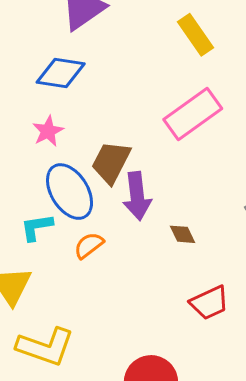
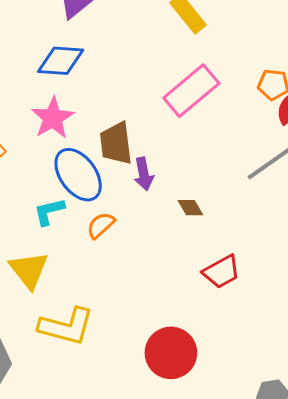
pink star: (48, 131) -> (53, 118), size x1.4
brown trapezoid: (111, 162) -> (116, 143), turned -30
purple arrow: (137, 196) -> (144, 174), size x0.7

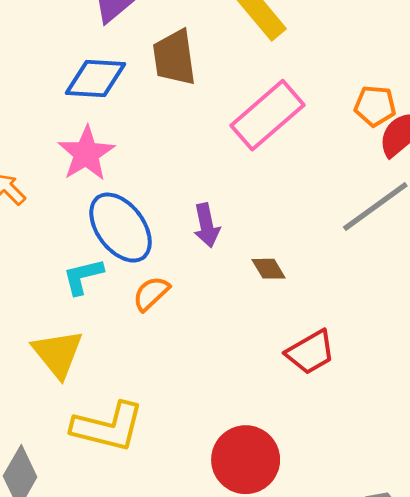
brown trapezoid: (116, 143) -> (174, 58), moved

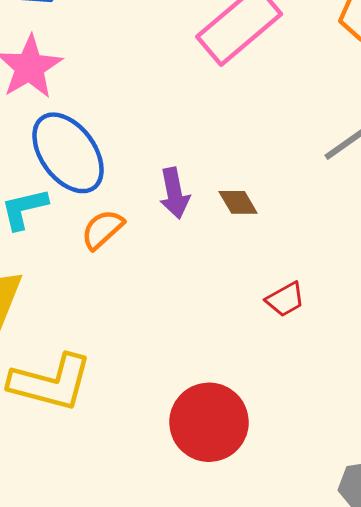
purple arrow: (207, 225) -> (174, 193), moved
red trapezoid: (310, 352) -> (285, 299), size x0.7

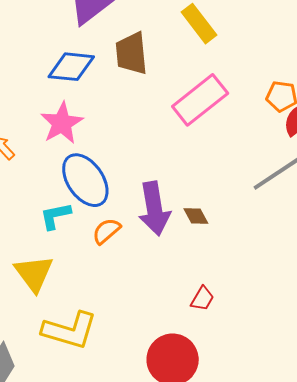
purple arrow: (174, 193) -> (154, 209), size x1.6
red trapezoid: (285, 299) -> (202, 299), moved, turned -32

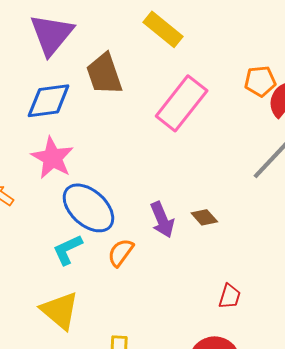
purple arrow: (154, 209) -> (162, 220), size x0.7

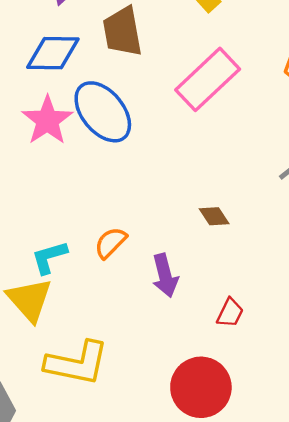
blue ellipse: (88, 208) -> (103, 112), moved
purple arrow: (162, 220) -> (165, 275), moved
cyan L-shape: (68, 250) -> (49, 257), moved

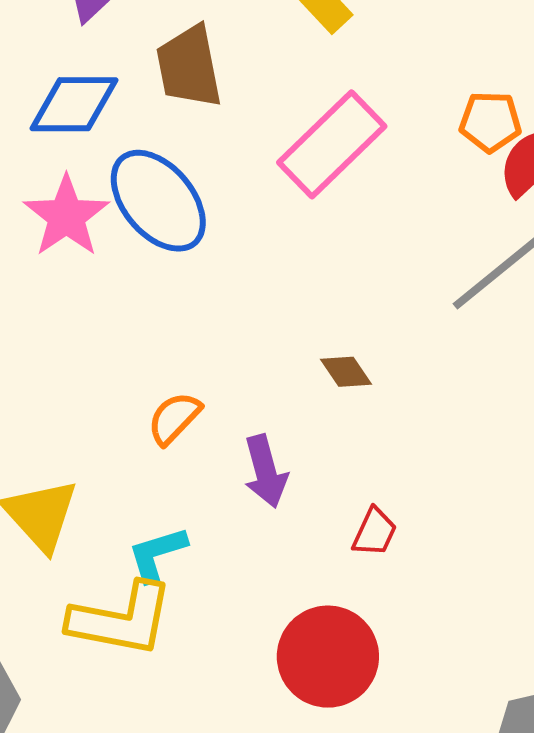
cyan L-shape: (49, 257) -> (157, 554), moved

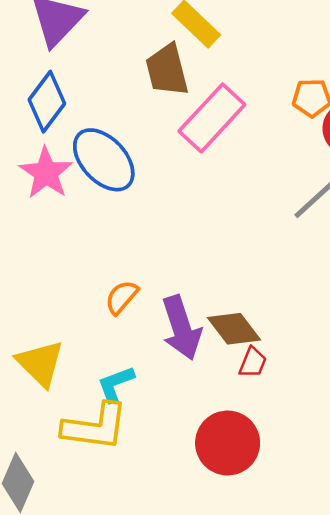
brown trapezoid: (189, 67) -> (167, 70), moved
blue diamond: (74, 104) -> (47, 102), turned -50
brown diamond: (346, 372) -> (234, 329), moved, size x1.6
purple arrow: (265, 471) -> (181, 328), size x1.4

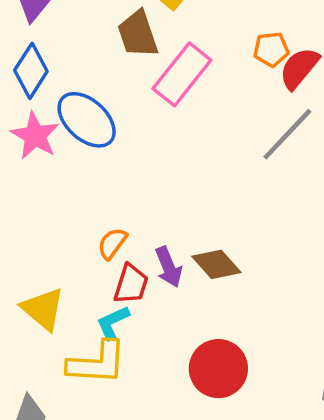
purple arrow: (181, 328) -> (169, 267), size x0.7
red trapezoid: (253, 362) -> (131, 284), moved, size x1.4

